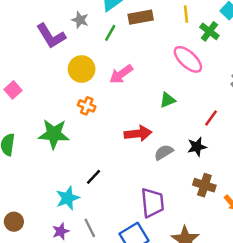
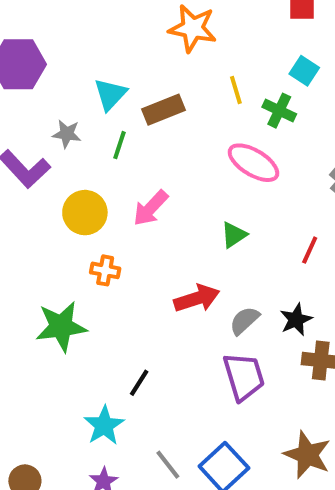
black star: (197, 147) -> (296, 320), moved
purple trapezoid: (152, 203) -> (244, 376), moved
gray line: (90, 228) -> (168, 465), moved

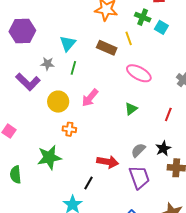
brown rectangle: (163, 110) -> (107, 48), moved, turned 48
green cross: (279, 111) -> (143, 17), moved
red arrow: (197, 298) -> (108, 162), moved, turned 30

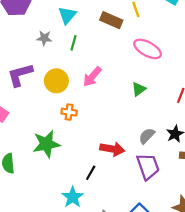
purple L-shape: (28, 82) -> (20, 75), moved, turned 120

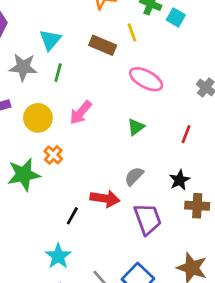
gray star: (44, 38) -> (23, 67), size x1.5
orange cross: (69, 112) -> (53, 155), turned 35
gray semicircle: (147, 136) -> (134, 176), moved
green star: (46, 144) -> (24, 175), moved
black line: (91, 173) -> (72, 216), moved

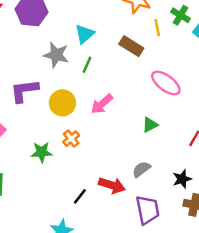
yellow line: (132, 32) -> (157, 28), moved
green star: (24, 175) -> (42, 152), size x0.7

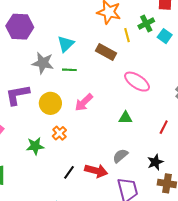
green cross: (181, 15) -> (146, 24), turned 35
green line: (87, 65) -> (69, 70), turned 72
green triangle: (150, 125) -> (126, 118), turned 32
black line: (80, 196) -> (69, 172), moved

